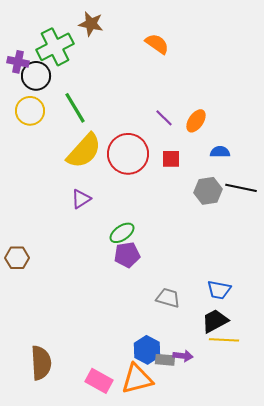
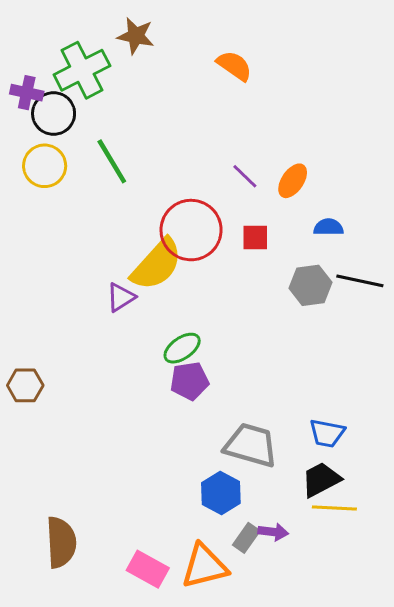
yellow semicircle: (84, 151) -> (157, 264), moved
gray trapezoid: (168, 298) -> (251, 445), size x1.5
blue hexagon: (147, 350) -> (221, 493), moved
gray rectangle: (165, 360) -> (246, 538), turned -60

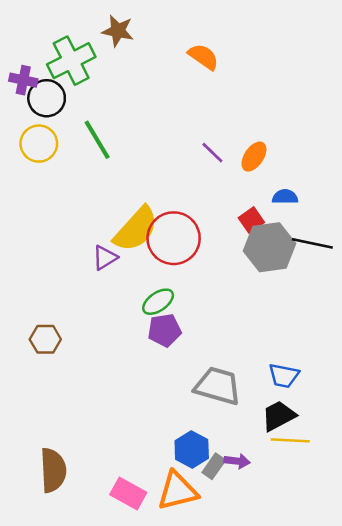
red circle: (191, 230) -> (174, 238), moved
red square: (255, 238) -> (251, 220), moved, turned -35
gray hexagon: (311, 285) -> (269, 247), size x1.4
brown hexagon: (25, 385) -> (45, 339), moved
blue hexagon: (221, 493) -> (192, 449), moved

